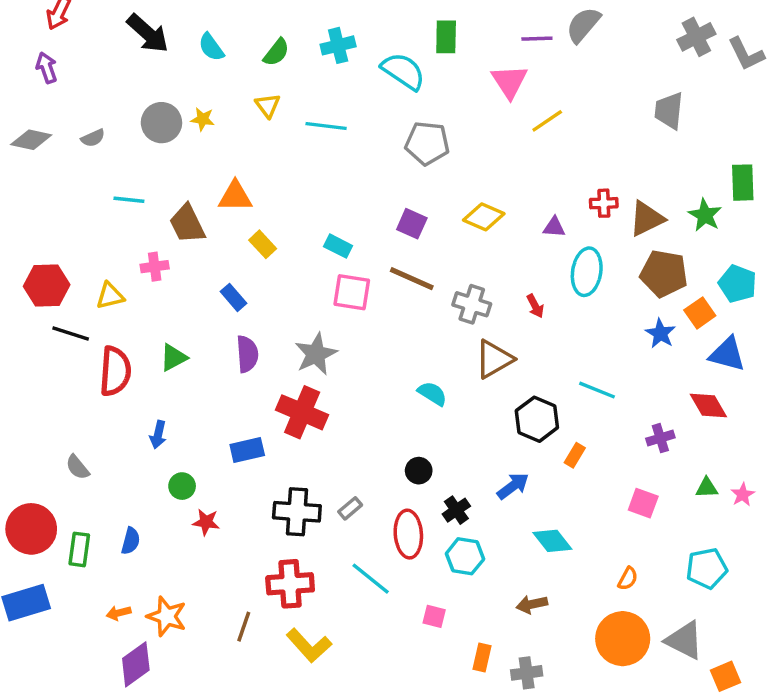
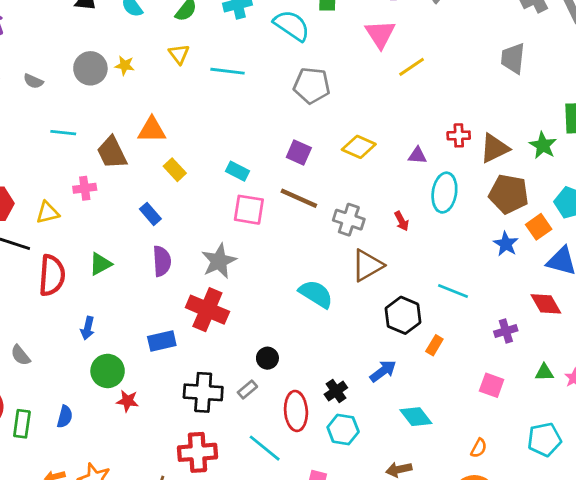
gray semicircle: (93, 138) -> (33, 81), turned 48
cyan semicircle: (432, 393) -> (316, 294), size x1.4
black circle: (419, 471) -> (267, 358), moved
green circle: (182, 486) -> (108, 371), size x1.5

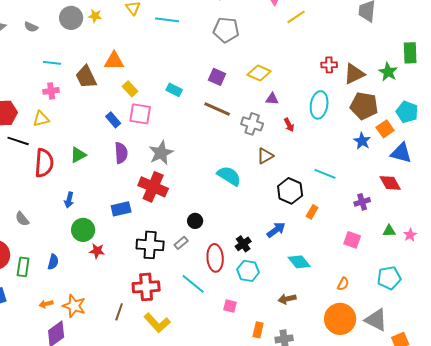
purple triangle: (417, 155) -> (272, 99), moved
pink cross: (85, 188) -> (51, 91), moved
pink square: (249, 210) -> (140, 114), moved
brown triangle: (367, 265) -> (265, 156), size x0.7

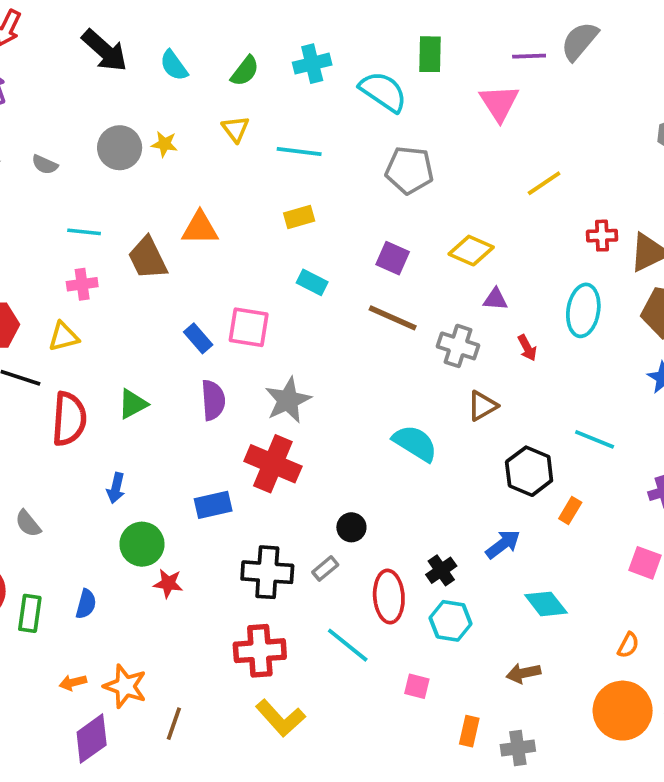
yellow line: (296, 17) -> (544, 183), moved
yellow rectangle: (130, 89) -> (299, 217), moved, turned -63
brown line: (119, 312) -> (174, 724), moved

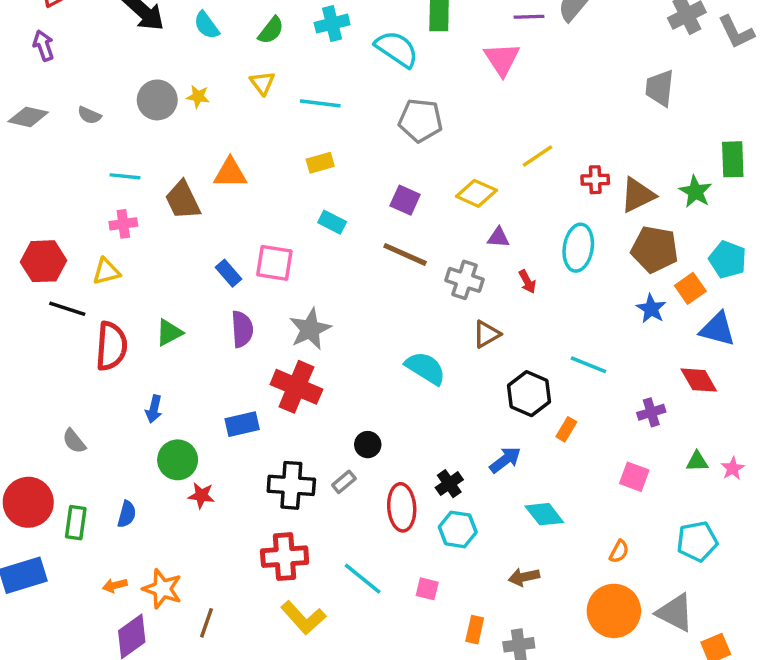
yellow line: (544, 183) -> (537, 156), moved
cyan line: (348, 645) -> (363, 579), moved

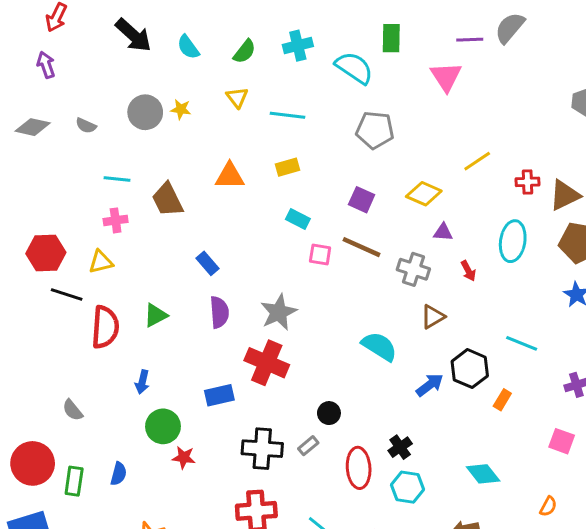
orange triangle: (230, 173) -> (230, 176), moved
pink square: (274, 263) -> (320, 254), moved, size x0.7
blue arrow: (505, 460) -> (430, 385), moved

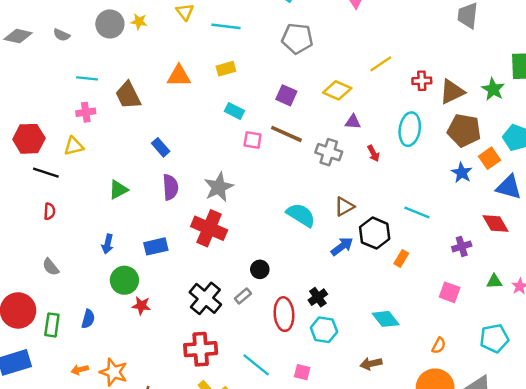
brown triangle: (433, 317) -> (344, 207), moved
red semicircle: (105, 327) -> (49, 211), moved, size x0.5
blue rectangle: (219, 395) -> (156, 246), moved
black cross: (262, 449) -> (205, 298), turned 36

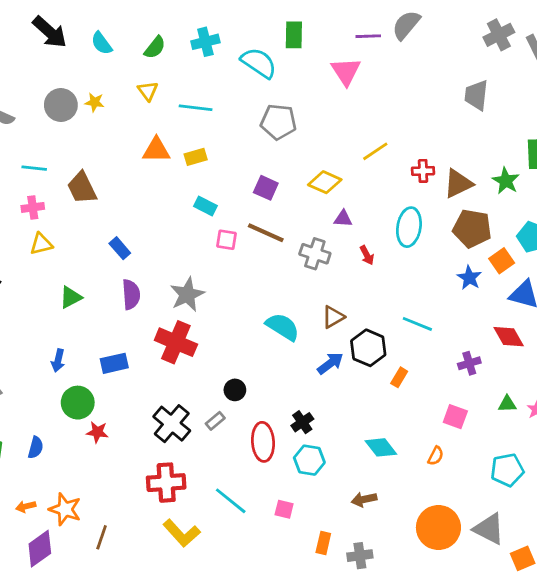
orange triangle: (179, 76) -> (156, 150), moved
yellow triangle: (74, 146) -> (41, 244), moved
orange semicircle: (439, 346) -> (436, 456), moved

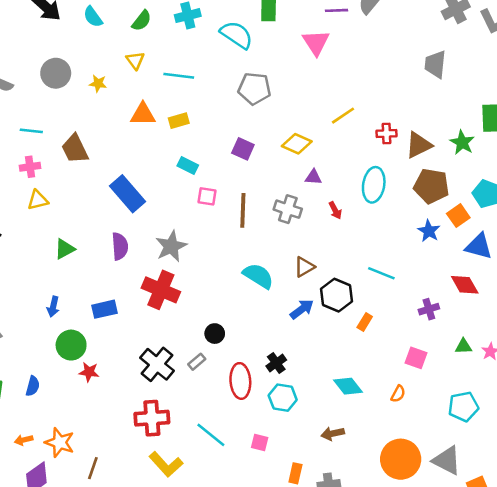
yellow star: (95, 102) -> (98, 83), moved
brown line: (266, 233) -> (243, 210), moved, turned 68
blue rectangle: (120, 248) -> (128, 194), moved, size x1.8

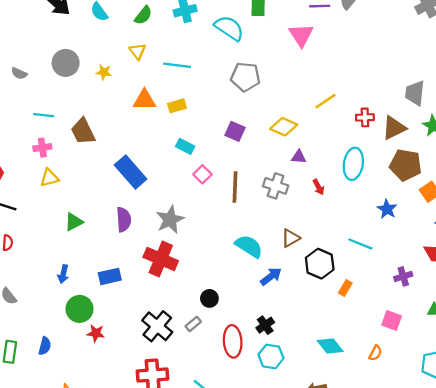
gray trapezoid: (435, 64) -> (415, 93), moved
pink square: (207, 196) -> (202, 174), turned 36
blue star: (429, 231) -> (387, 209), moved
blue arrow: (302, 309) -> (271, 276), moved

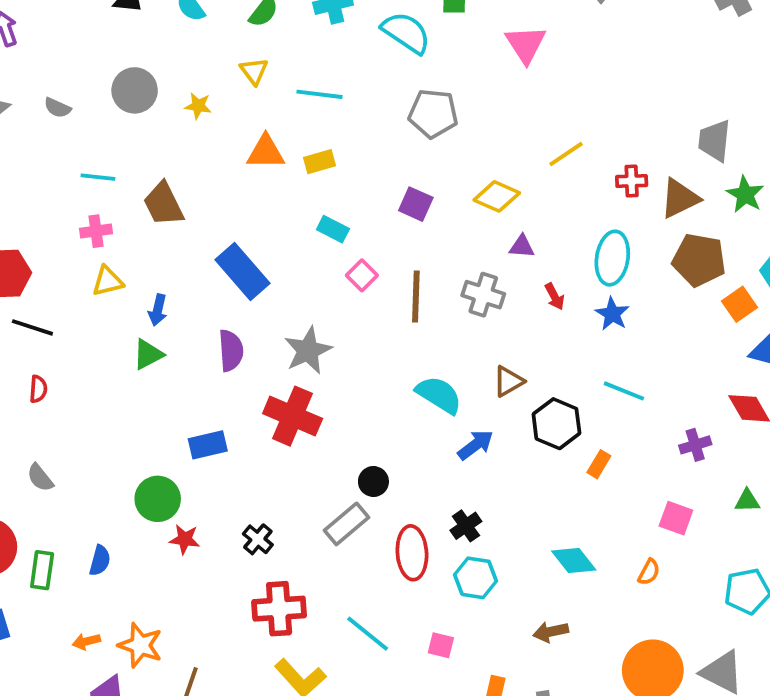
blue star: (387, 209) -> (612, 314), moved
blue arrow: (63, 274) -> (158, 310), moved
gray rectangle: (193, 324) -> (346, 524), size x1.6
black cross: (157, 326) -> (258, 539), moved, size x0.6

